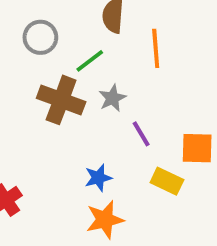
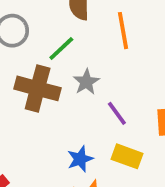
yellow rectangle: (167, 181) -> (127, 156), moved

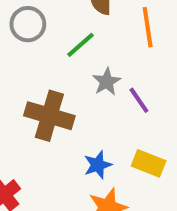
brown cross: (38, 88) -> (49, 116), moved
purple line: (117, 113) -> (139, 100), moved

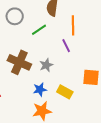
gray star: (107, 82) -> (46, 65), moved
purple line: (139, 100) -> (66, 46), moved

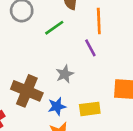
brown cross: (19, 62) -> (27, 91), moved
yellow rectangle: (65, 92) -> (90, 109), turned -35

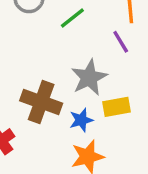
gray star: (65, 74) -> (89, 78), size x1.5
yellow rectangle: (90, 109) -> (117, 107), moved

